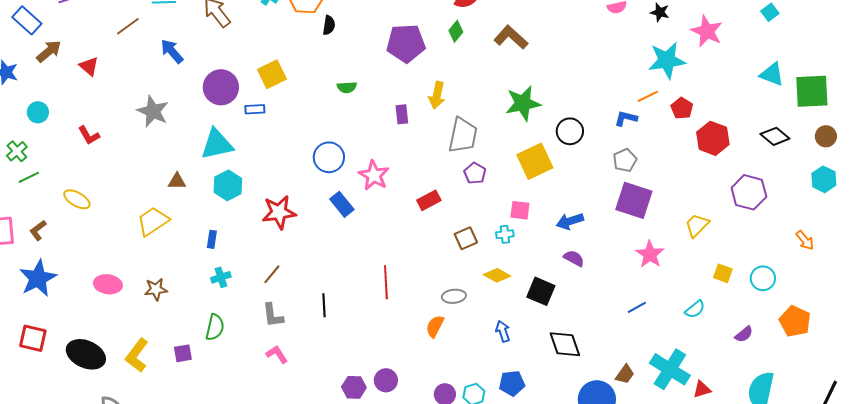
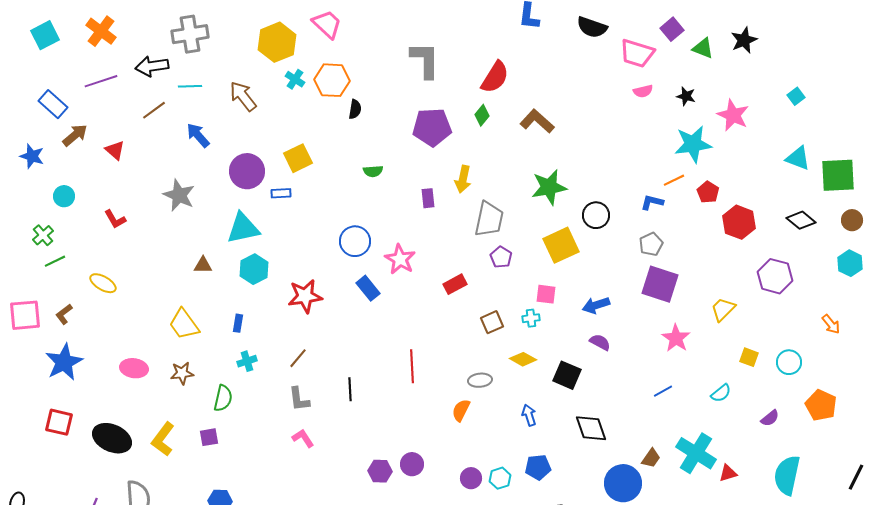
yellow trapezoid: (153, 221) -> (184, 324), moved, turned -92
green semicircle: (215, 327) -> (223, 398), moved

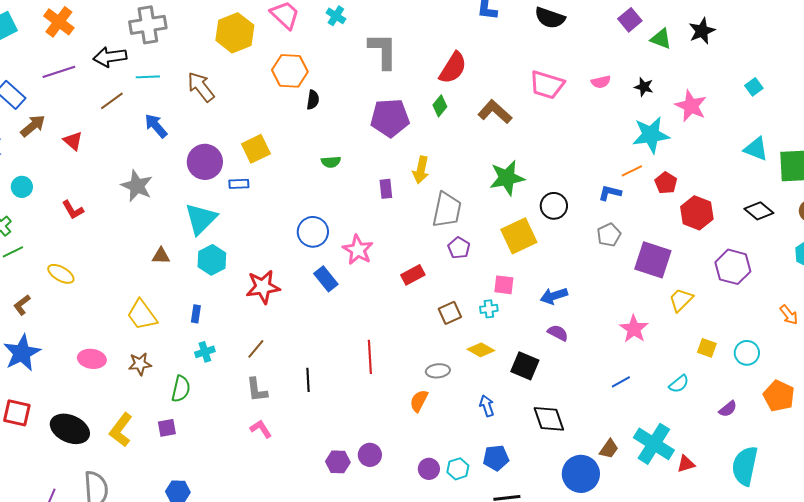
pink trapezoid: (637, 53) -> (547, 85), moved
cyan cross: (295, 79) -> (336, 16), moved
cyan triangle: (243, 228) -> (201, 219), turned -33
purple square: (660, 284) -> (653, 260), moved

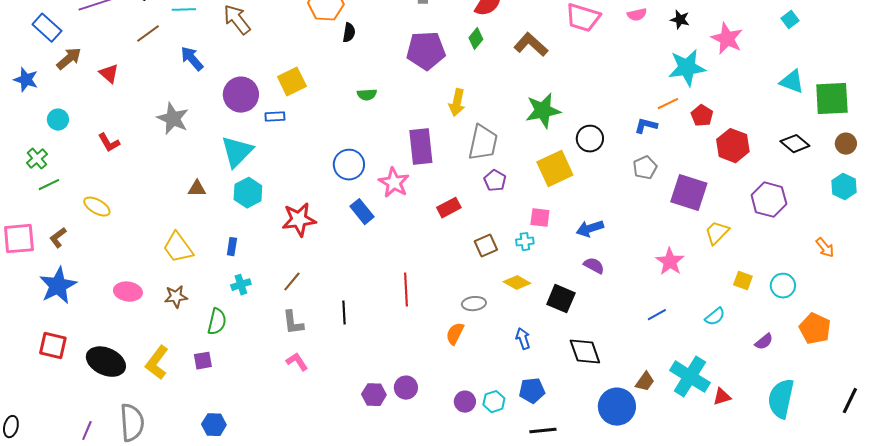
purple rectangle: (386, 189) -> (421, 147), moved, size x1.8

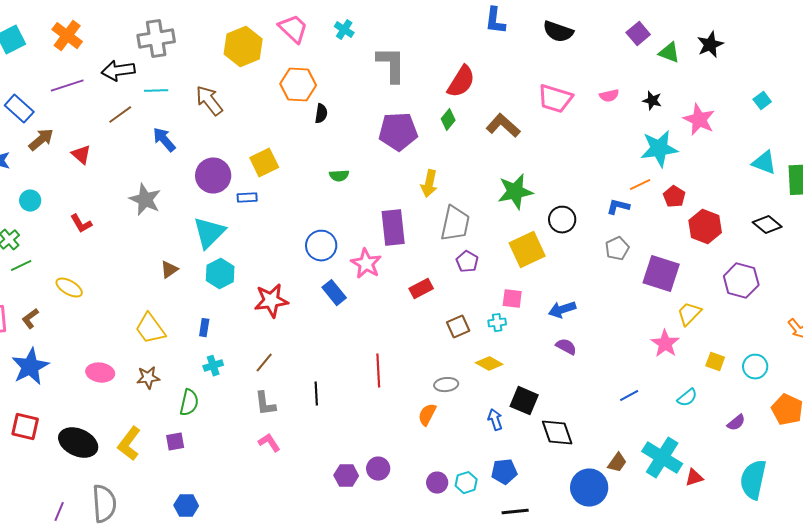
brown triangle: (197, 189) -> (169, 270), turned -36
pink star: (670, 262) -> (665, 344), moved
black square: (561, 299) -> (524, 401), moved

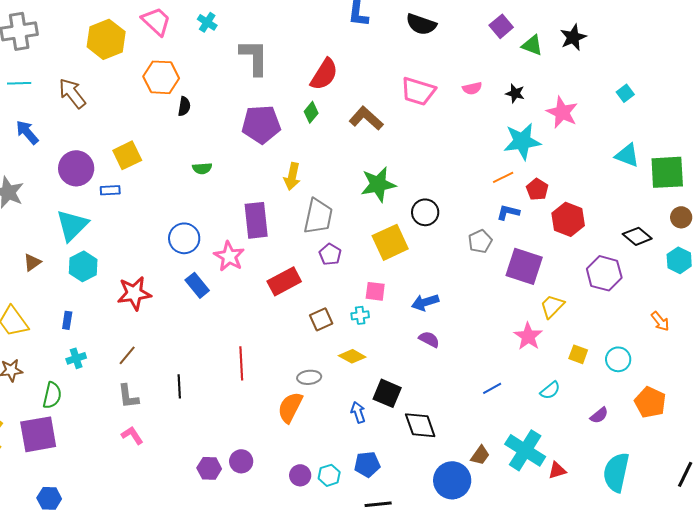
blue L-shape: (618, 207) -> (508, 212), moved
black diamond: (767, 225) -> (637, 236), moved
red rectangle: (421, 289) -> (284, 281), size x1.4
orange semicircle: (427, 415) -> (290, 407), size x1.4
purple square: (175, 442) -> (38, 434), size x2.0

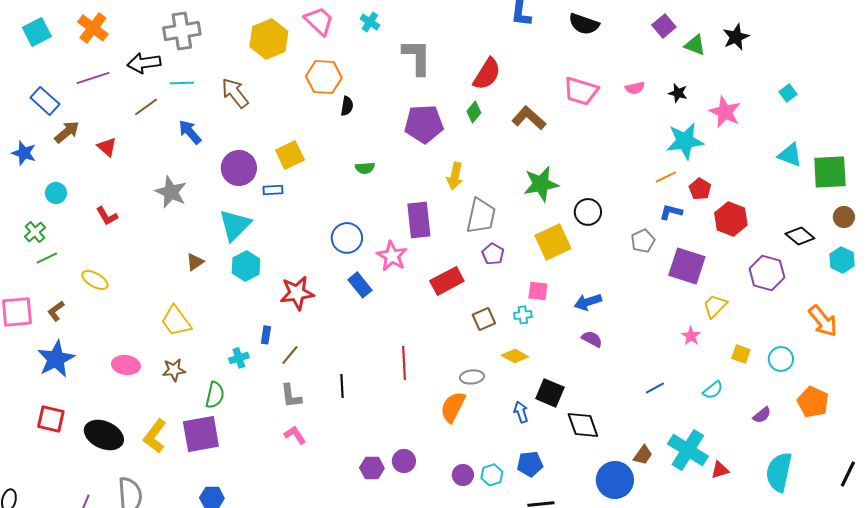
blue rectangle: (67, 320) -> (266, 335), moved
orange arrow: (660, 321) -> (823, 321), size x1.6
pink star: (528, 336) -> (691, 336), size x0.7

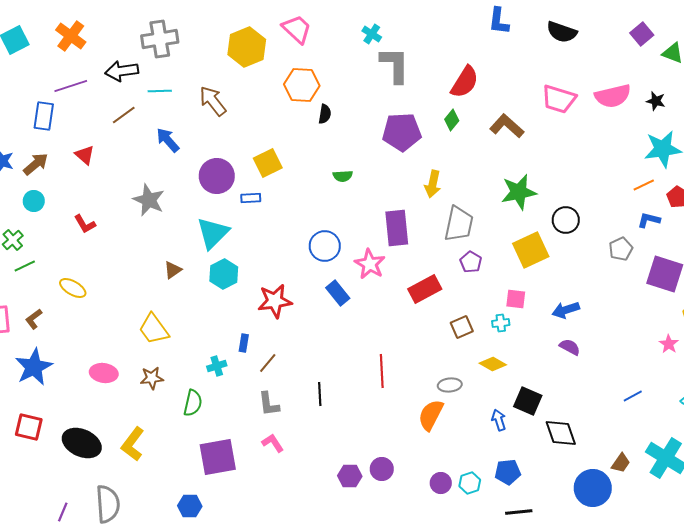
cyan cross: (370, 22) -> (372, 34), moved
pink semicircle: (635, 88) -> (613, 96), size x1.8
blue rectangle: (45, 101) -> (44, 116), moved, turned 56
brown arrow: (67, 132) -> (36, 164), moved
purple square: (201, 434) -> (218, 457), moved

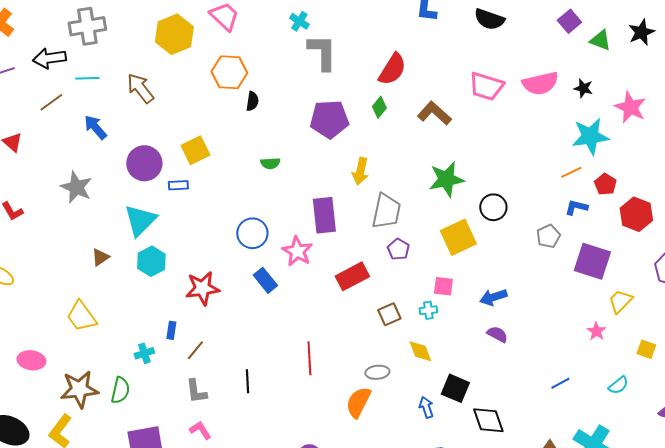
yellow diamond: (493, 364) -> (420, 351), turned 40
brown star: (152, 378) -> (79, 389), moved, size x1.6

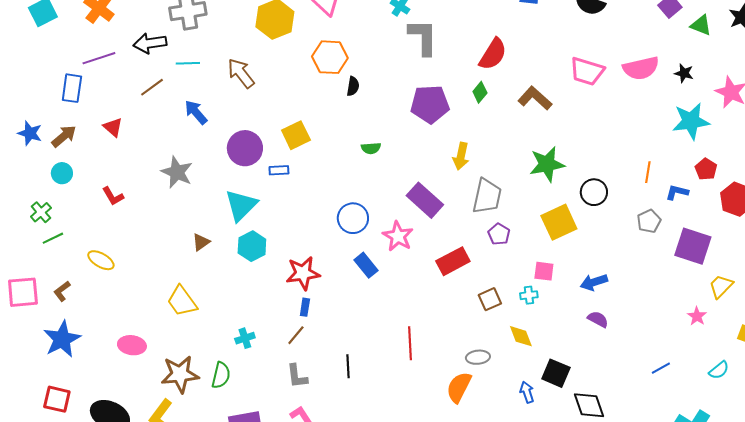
orange line: (571, 172) -> (648, 172), moved, turned -55
purple rectangle: (324, 215) -> (425, 200), turned -42
blue rectangle: (171, 330) -> (305, 307), moved

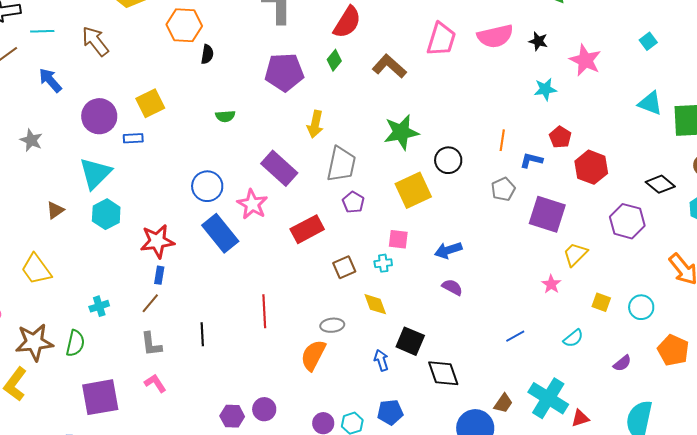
pink trapezoid: (587, 71) -> (441, 39), turned -90
cyan star: (691, 121) -> (545, 89), size x0.6
gray star: (177, 172) -> (31, 140), size x0.7
blue rectangle: (366, 265) -> (220, 233), size x1.5

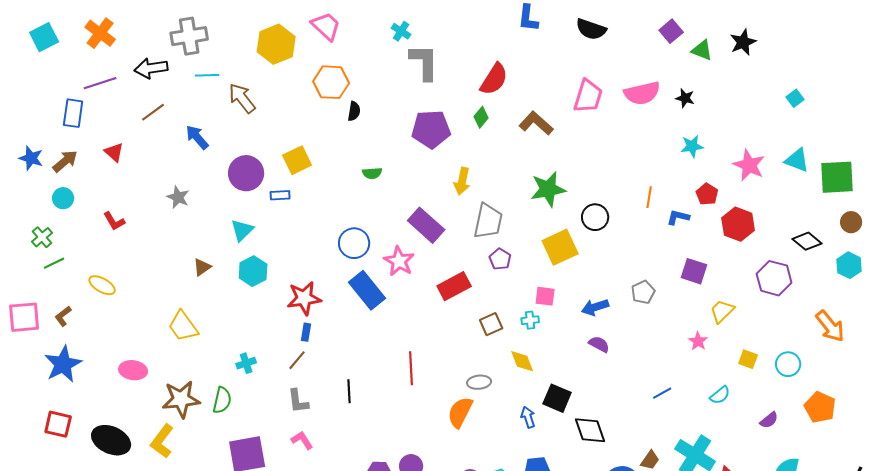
cyan line: (42, 31) -> (207, 75), moved
pink star: (585, 60) -> (749, 165), moved
cyan triangle: (95, 173) -> (242, 230), size x0.7
gray pentagon: (503, 189) -> (643, 292), moved
purple square: (547, 214) -> (694, 271), size x0.7

